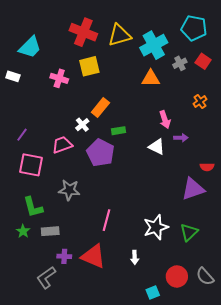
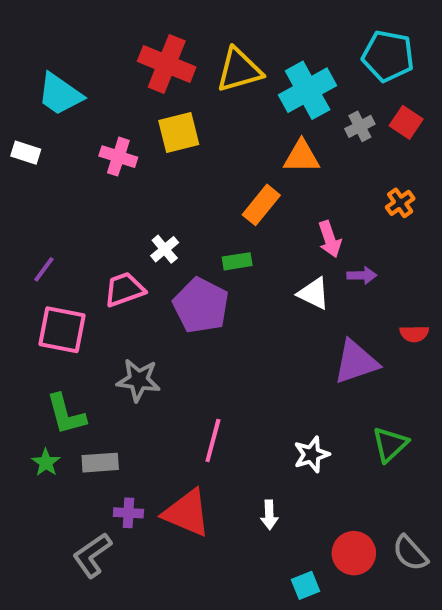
cyan trapezoid: (30, 47) -> (60, 94), turned 80
orange rectangle: (100, 108) -> (261, 205), moved
purple triangle: (193, 189) -> (356, 362), moved
white star: (156, 227) -> (312, 455), size x0.7
green triangle: (189, 232) -> (390, 444), moved

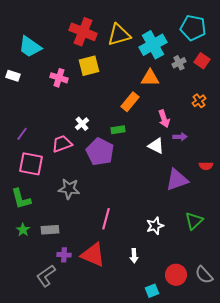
green L-shape: (66, 414) -> (21, 199), moved

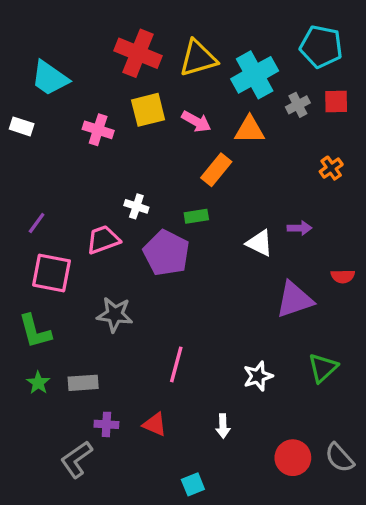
red square: (202, 61) -> (336, 102), turned -35
pink arrow: (164, 119) -> (196, 121), moved, turned -42
white cross: (82, 124) -> (136, 206), turned -32
red triangle: (93, 255) -> (155, 424), size x0.6
cyan square: (152, 291) -> (193, 484), moved

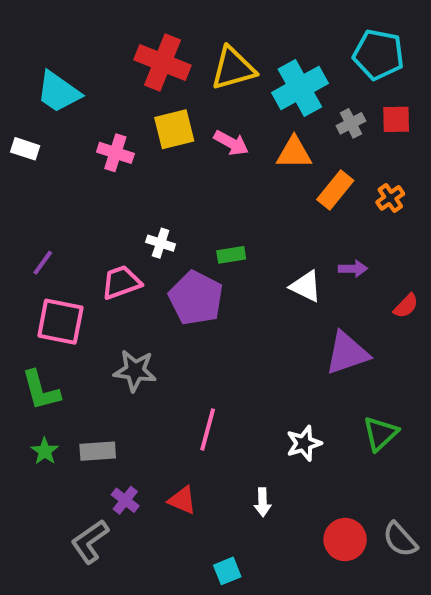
orange rectangle: (216, 170) -> (335, 190), moved
red semicircle: (343, 276) -> (406, 306), moved, turned -45
purple cross: (106, 424) -> (125, 500), turned 35

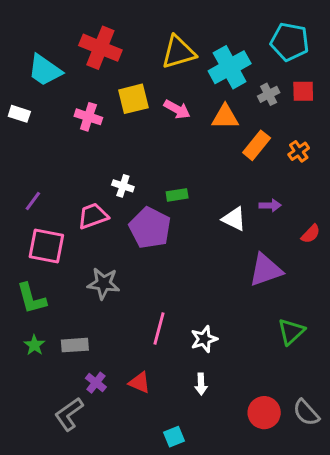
red cross: (162, 62) -> (100, 48), moved
white star: (304, 443) -> (204, 339), moved

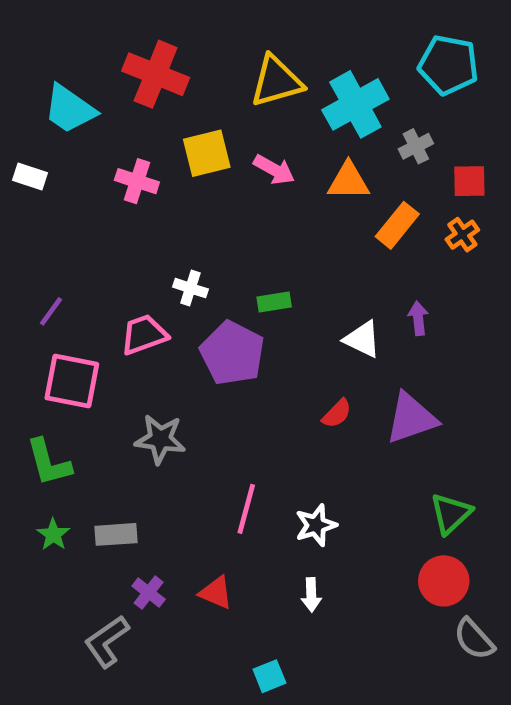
red square: (303, 91) -> (469, 181), moved
purple arrow: (270, 205) -> (418, 318), turned -95
red semicircle: (311, 234) -> (337, 414), moved
red circle: (264, 413) -> (444, 581), moved

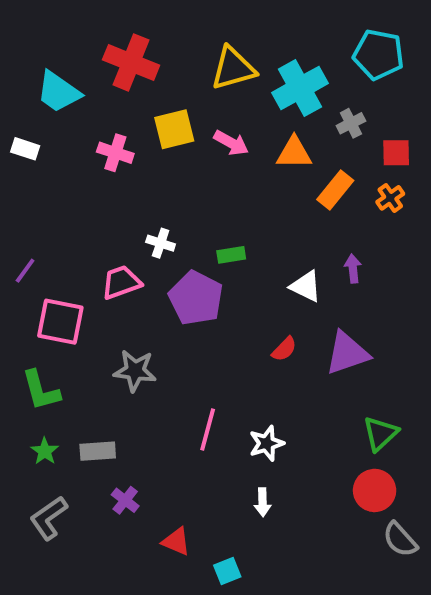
purple line: (51, 311) -> (25, 271), moved
red triangle: (216, 593) -> (176, 542), moved
gray L-shape: (107, 641) -> (49, 518), moved

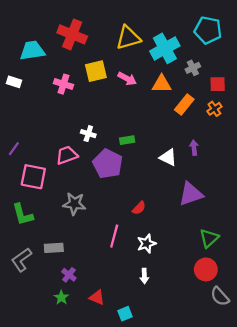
cyan trapezoid: (58, 92) -> (32, 51), turned 136
red semicircle: (284, 349) -> (139, 208), moved
green star: (45, 451) -> (61, 297), moved
gray L-shape: (49, 518) -> (21, 260), moved

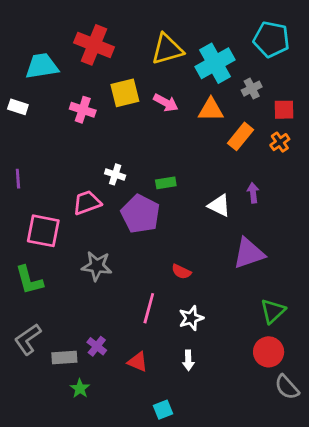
purple line: (14, 149) -> (18, 179), moved, turned -40
red semicircle: (139, 208) -> (181, 272), turned 72
gray rectangle: (54, 248) -> (64, 358), moved
purple cross: (69, 275) -> (97, 346), moved
red triangle: (97, 297) -> (138, 362), moved

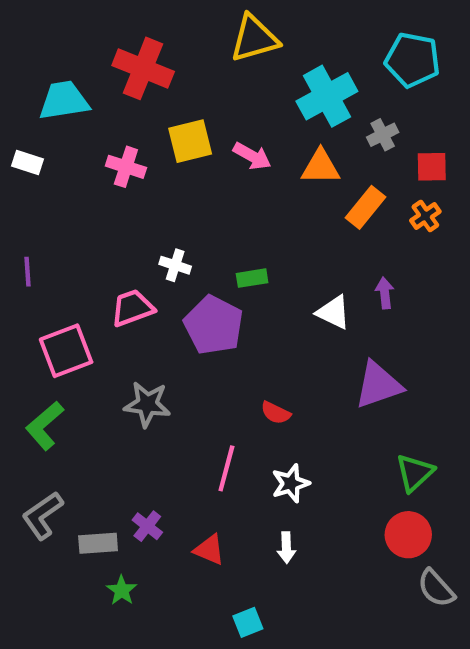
yellow triangle: (167, 49) -> (254, 38), moved
pink square: (43, 231) -> (66, 351), turned -32
green L-shape: (29, 280) -> (45, 426), turned 64

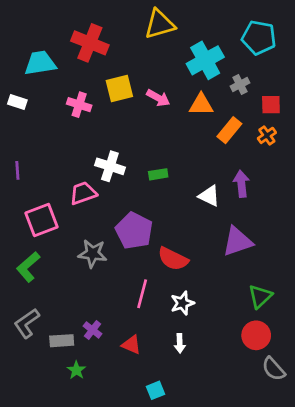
white cross: (175, 265) -> (110, 166), size x1.5
purple arrow: (385, 293) -> (241, 184), size x1.4
purple pentagon: (214, 325) -> (134, 231), moved
red semicircle: (276, 413) -> (173, 259), size x1.6

